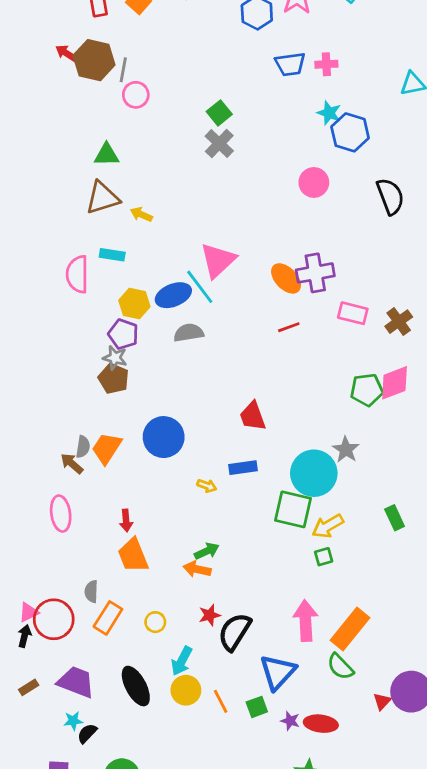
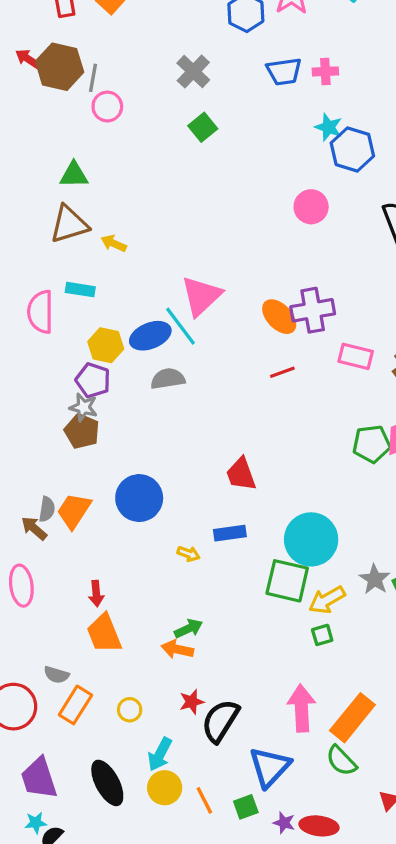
gray cross: (219, 144) -> (193, 71), moved
gray star: (346, 450) -> (375, 579), moved
gray semicircle: (91, 591) -> (56, 675), turned -75
purple trapezoid: (76, 682) -> (39, 778), turned -129

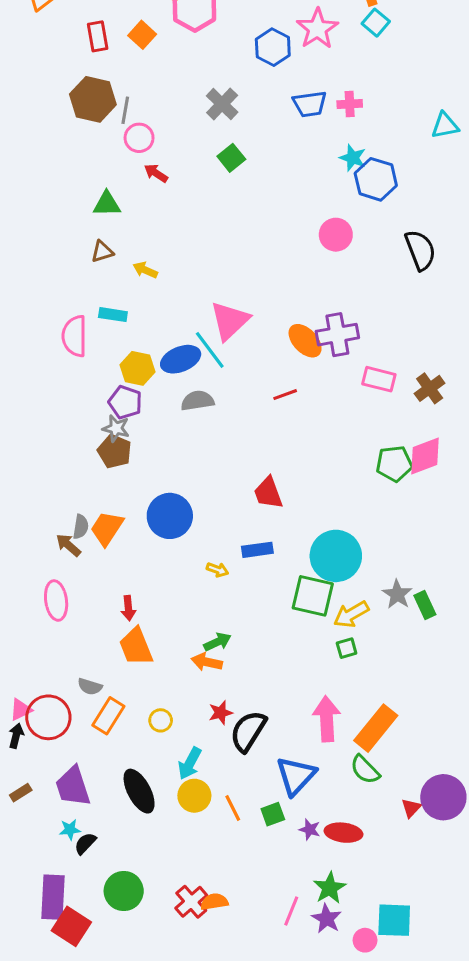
red arrow: (28, 59) -> (156, 173), moved
brown triangle: (69, 224) -> (102, 252), size x0.6
red line: (282, 372) -> (285, 395), moved

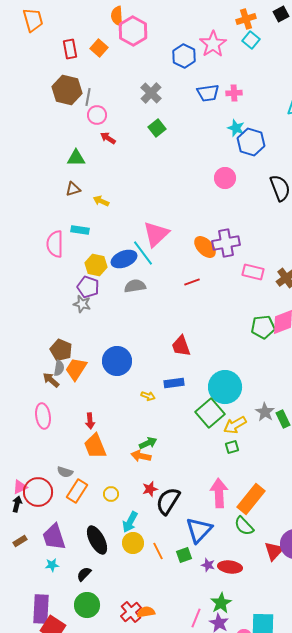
brown pentagon: (114, 451) -> (61, 350), moved
green square: (313, 596) -> (210, 413), turned 36
red triangle: (411, 808) -> (274, 551), size x1.5
black semicircle: (85, 843) -> (84, 574), moved

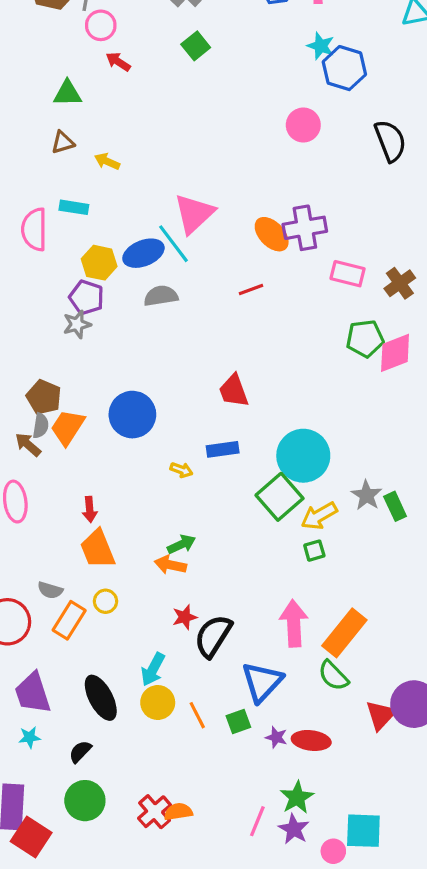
gray star: (82, 304) -> (77, 324), turned -30
green pentagon: (263, 327) -> (365, 339), moved
yellow circle: (111, 494) -> (105, 601), moved

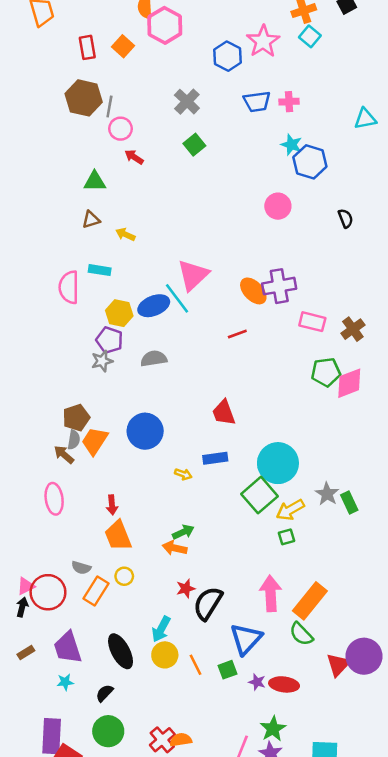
black semicircle: (390, 141) -> (346, 218), size x0.6
gray semicircle: (161, 296) -> (154, 359), moved
brown pentagon: (44, 397) -> (76, 418), turned 30

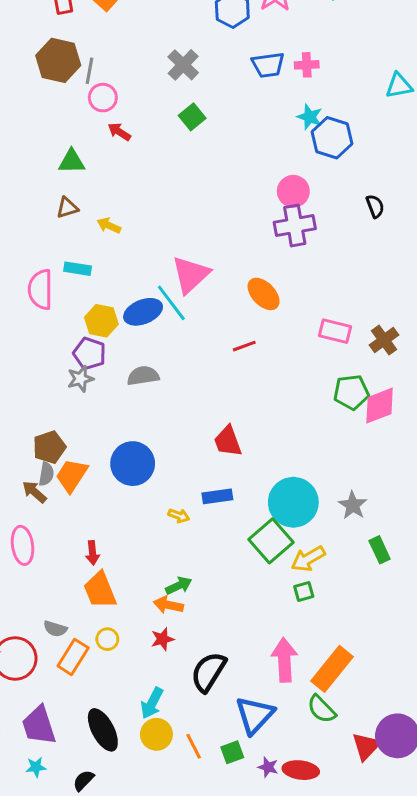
purple cross: (279, 286) -> (295, 226), moved
gray star: (327, 494) -> (353, 505), moved
red star: (186, 589) -> (162, 639), moved

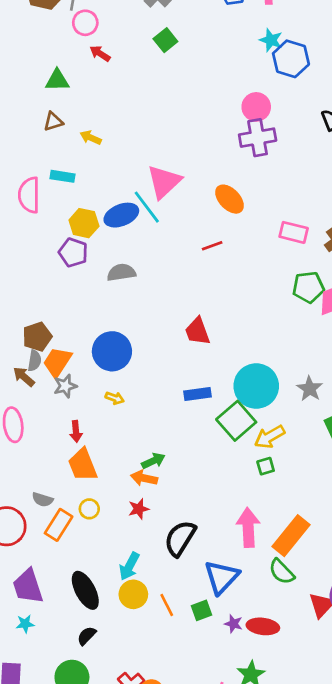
gray star: (81, 379) -> (65, 386), moved
blue rectangle: (217, 496) -> (197, 394), moved
yellow arrow: (179, 516) -> (115, 398), moved
black semicircle: (84, 780) -> (87, 636), moved

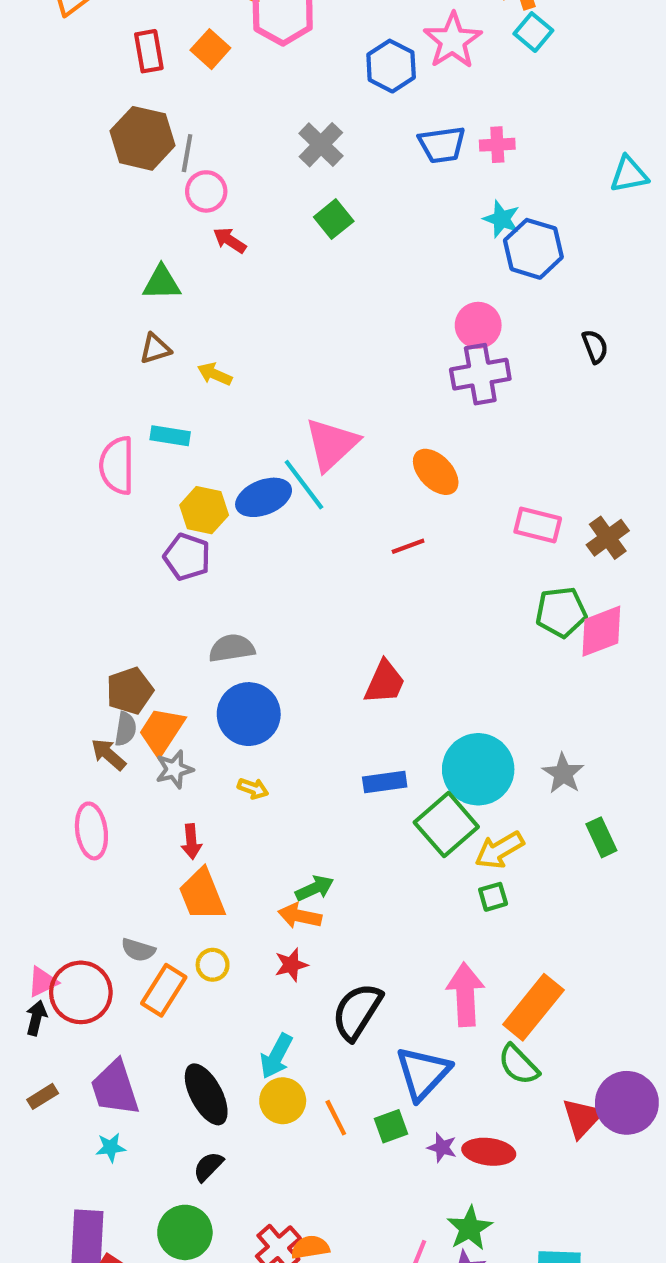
gray semicircle: (121, 273) -> (232, 648), moved
red trapezoid: (197, 331) -> (385, 682), turned -136

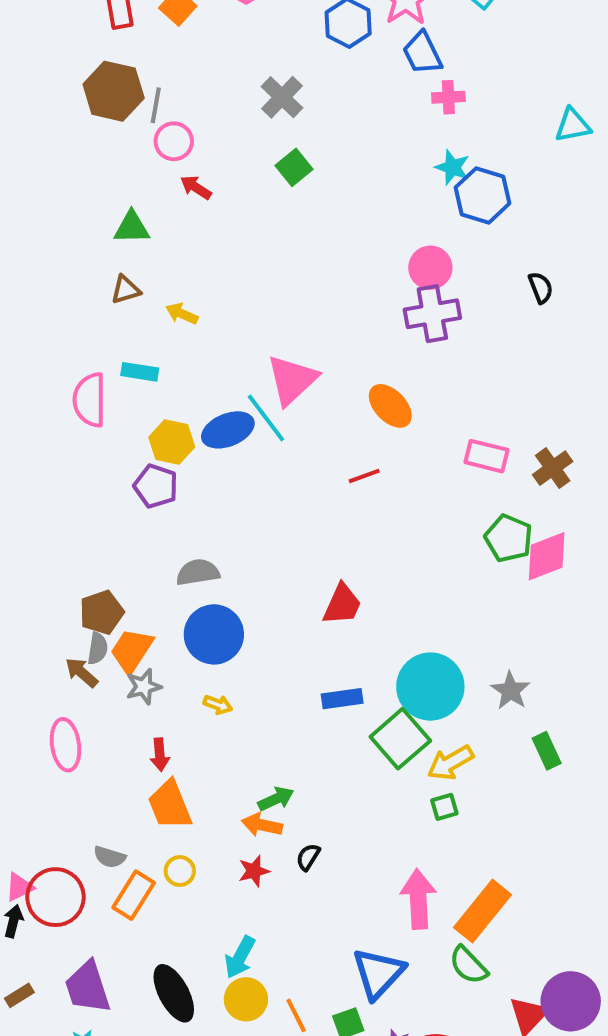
blue trapezoid: (442, 145) -> (422, 53), moved, turned 72
green pentagon: (561, 612) -> (509, 538), turned 30
black semicircle: (357, 1012) -> (308, 857), moved, size x0.5

